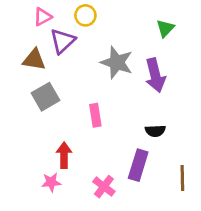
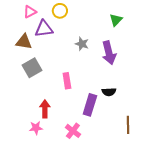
purple triangle: (63, 41) -> (44, 29), turned 36
gray star: (117, 62) -> (82, 44), size x0.6
purple rectangle: (138, 165) -> (90, 105), moved

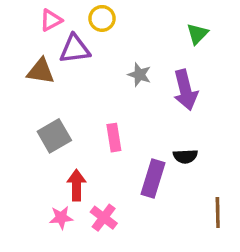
gray square: (32, 68) -> (54, 136), moved
pink cross: (73, 131) -> (104, 218), moved

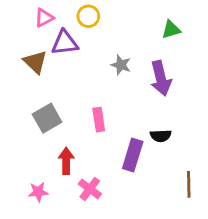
green triangle: (197, 34) -> (171, 30), turned 30
brown triangle: (41, 71) -> (35, 62), turned 35
pink star: (61, 218) -> (38, 192), moved

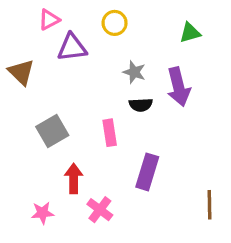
yellow circle: (88, 16) -> (115, 23), moved
brown triangle: (35, 62) -> (21, 72), moved
black semicircle: (161, 136) -> (141, 105), moved

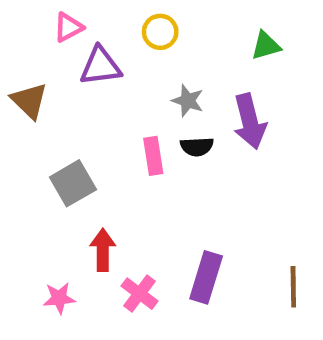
pink rectangle: (110, 133) -> (153, 156), moved
purple rectangle: (147, 172) -> (206, 277), moved

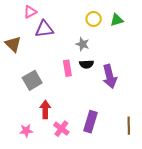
yellow circle: (160, 32) -> (94, 19), moved
purple arrow: (250, 121) -> (110, 76), moved

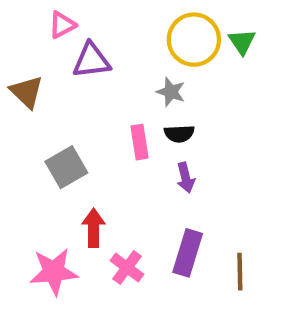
yellow circle: (94, 19) -> (194, 40), size x1.6
green triangle: (117, 20) -> (242, 42), turned -48
purple arrow: (110, 76) -> (186, 178), moved, size x0.6
brown line: (129, 126) -> (240, 272), moved
pink star: (26, 131) -> (54, 272), size x1.6

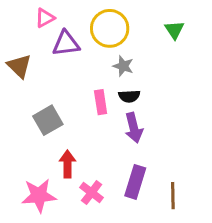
yellow circle: (194, 40) -> (110, 28), moved
purple arrow: (186, 178) -> (134, 128), size x1.4

